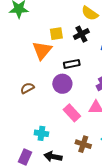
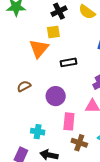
black cross: (81, 34) -> (59, 11), moved
purple circle: (62, 84) -> (56, 96), moved
pink rectangle: (72, 113) -> (69, 121), moved, turned 48

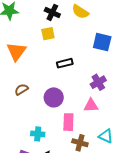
black cross: (59, 11) -> (52, 12), turned -35
orange triangle: (39, 49) -> (16, 52), moved

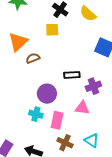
black rectangle: (65, 63) -> (72, 75), moved
brown semicircle: (21, 89) -> (33, 58), moved
cyan cross: (38, 134) -> (36, 114), moved

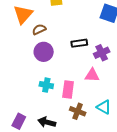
purple circle: (47, 94) -> (44, 52), moved

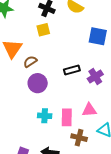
pink triangle: (92, 75) -> (89, 110), moved

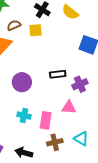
brown semicircle: (30, 62) -> (14, 25), moved
pink triangle: (89, 110) -> (69, 107), moved
brown cross: (79, 138) -> (55, 142), turned -35

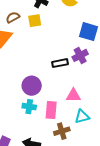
purple circle: (22, 82) -> (32, 86), moved
purple cross: (80, 84) -> (80, 55), moved
cyan triangle: (81, 139) -> (82, 117), moved, turned -42

